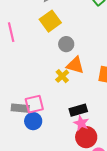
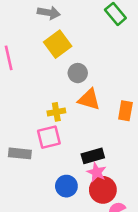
yellow cross: (62, 76) -> (56, 112), moved, turned 32
pink square: (34, 104) -> (49, 137), moved
blue circle: (33, 121) -> (66, 186), moved

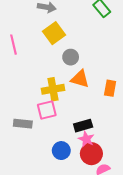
yellow cross: (56, 112) -> (53, 89), size x1.5

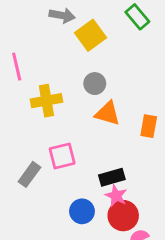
yellow square: (54, 33) -> (91, 35), moved
yellow cross: (53, 89) -> (46, 101), moved
gray rectangle: (23, 124) -> (29, 174), turned -60

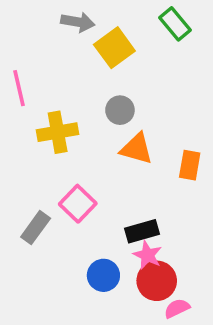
pink square: (62, 156) -> (78, 204), turned -32

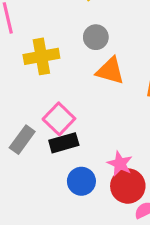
black rectangle: (142, 231) -> (64, 143), moved

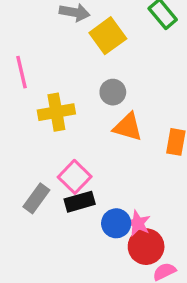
blue circle: (81, 181) -> (116, 223), moved

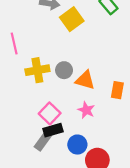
gray circle: (113, 92) -> (64, 70), moved
gray rectangle: (36, 198) -> (43, 141), moved
pink star: (138, 223) -> (86, 110), moved

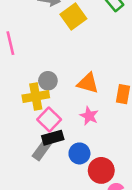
yellow cross: (37, 70) -> (36, 96), moved
gray circle: (64, 70) -> (48, 81), moved

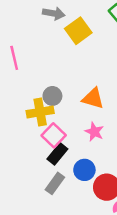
black rectangle: (53, 138) -> (57, 154), turned -35
gray rectangle: (42, 150) -> (55, 183), moved

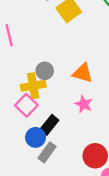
pink square: (54, 135) -> (26, 105), moved
blue circle: (84, 170) -> (35, 137), moved

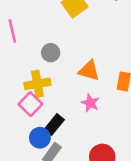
gray circle: (45, 71) -> (51, 53), moved

